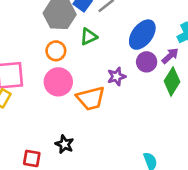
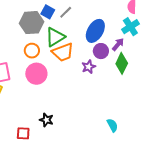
green triangle: (89, 37) -> (55, 37), size x1.5
purple star: (116, 76) -> (89, 67), moved
orange trapezoid: (91, 98) -> (63, 52), moved

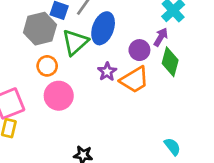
blue ellipse: (95, 31) -> (103, 28), moved
orange trapezoid: (63, 52) -> (134, 80), moved
purple star: (89, 67) -> (107, 72), moved

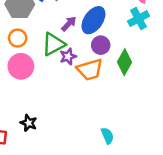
blue ellipse: (103, 28) -> (93, 20), moved
purple arrow: (161, 37) -> (69, 24), moved
green triangle: (75, 42) -> (53, 44), moved

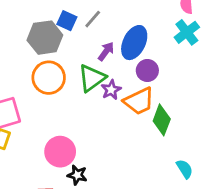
orange circle: (18, 38) -> (49, 78), size x1.5
green diamond: (124, 62) -> (162, 120), moved
pink circle: (21, 66) -> (60, 152), moved
cyan semicircle: (107, 136) -> (185, 169), moved

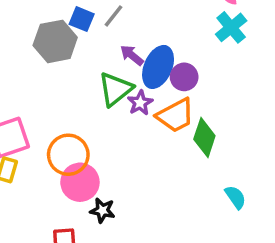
blue ellipse: (134, 43) -> (158, 67), moved
purple arrow: (106, 51) -> (132, 55), turned -84
orange circle: (49, 78) -> (68, 155), moved

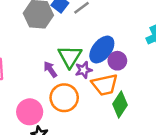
purple arrow: (132, 55) -> (50, 69), moved
green triangle: (115, 89) -> (70, 57), turned -35
orange circle: (68, 155) -> (64, 98), moved

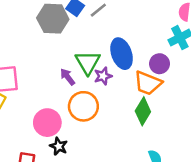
blue ellipse: (102, 50) -> (122, 54), turned -56
purple circle: (117, 61) -> (159, 64), moved
orange trapezoid: (105, 85) -> (148, 83), moved, turned 36

